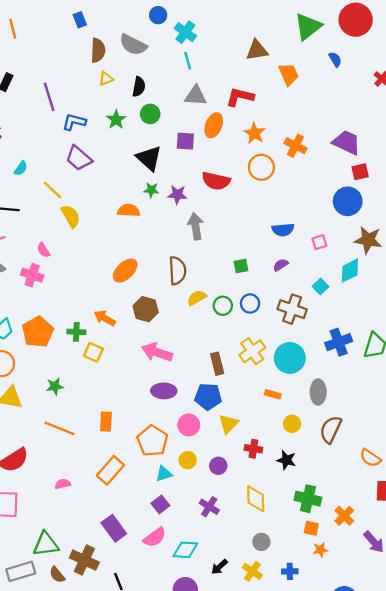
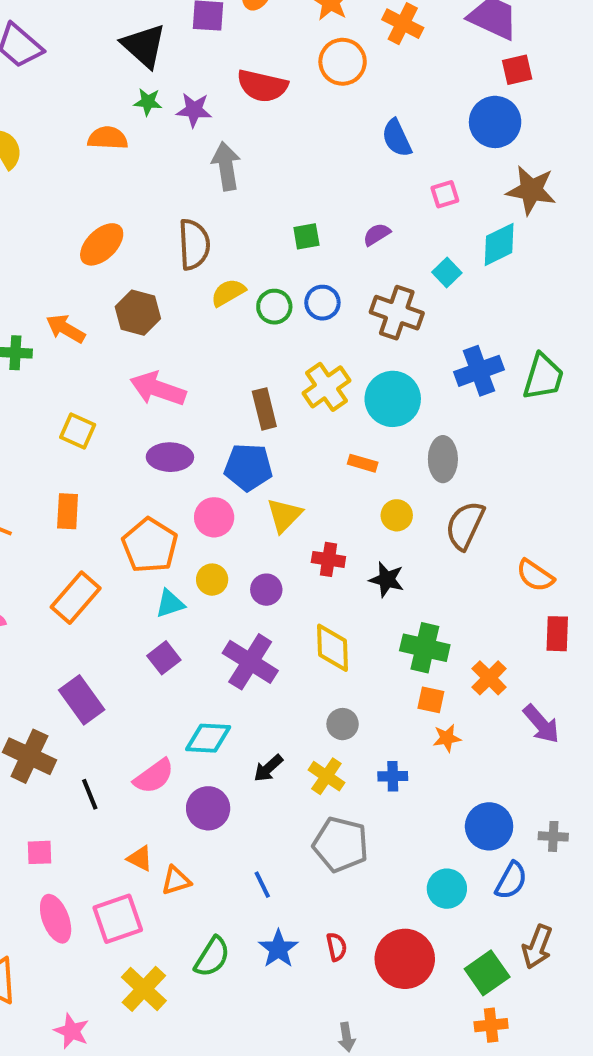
blue semicircle: (283, 230) -> (397, 138), moved, turned 70
yellow square: (93, 352) -> (78, 431), moved
purple cross: (209, 507) -> (250, 662), size x1.5
pink semicircle: (155, 537) -> (154, 776), moved

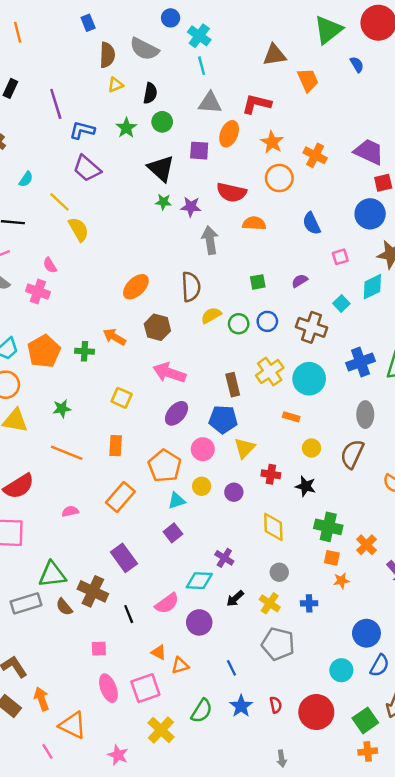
orange semicircle: (108, 138) -> (254, 223), moved
purple ellipse: (170, 457) -> (177, 413), turned -50
gray ellipse: (443, 459) -> (365, 415), moved
purple cross: (250, 662) -> (224, 558), moved, size x0.6

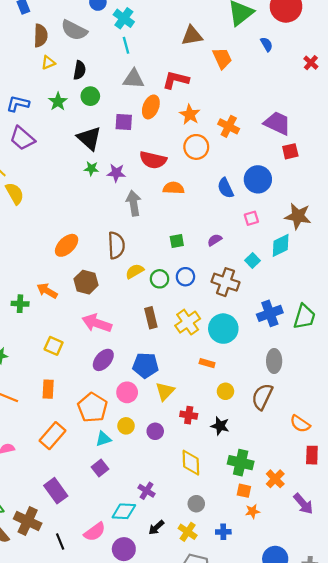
blue circle: (370, 214) -> (258, 179), moved
brown rectangle: (233, 385) -> (151, 318), moved

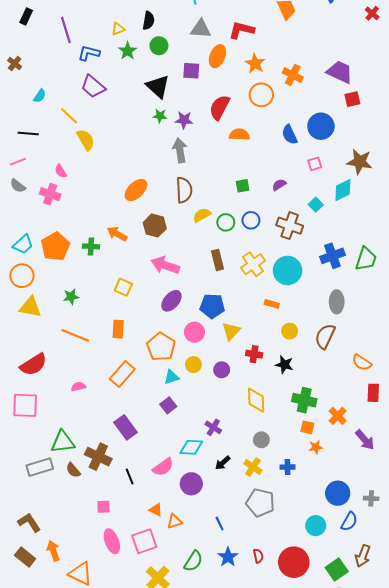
yellow triangle: (48, 63) -> (118, 29), moved
red semicircle: (153, 160) -> (220, 107), turned 105
gray arrow: (134, 203) -> (180, 150), moved

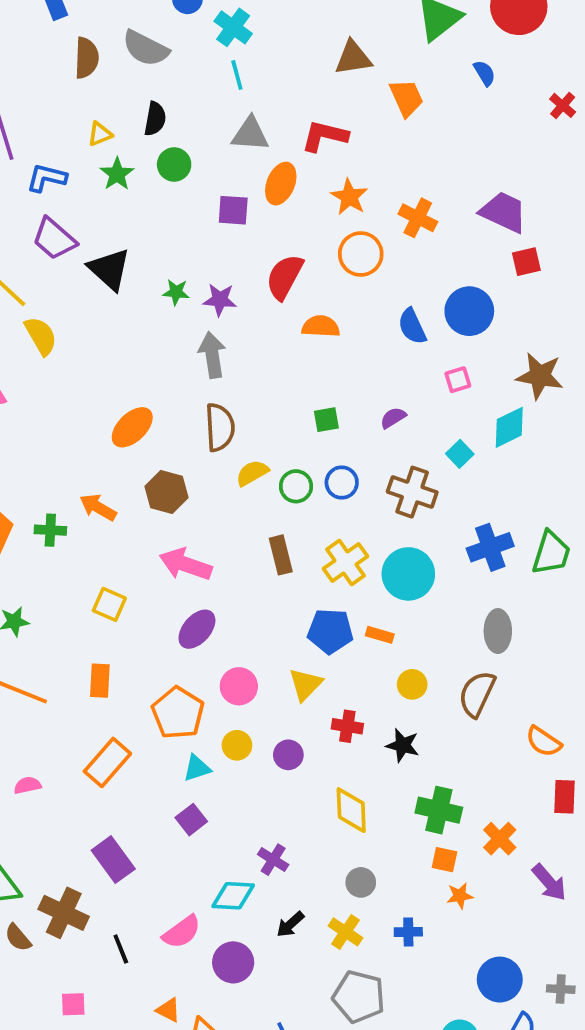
black triangle: (158, 86) -> (109, 269), moved
blue pentagon: (212, 306) -> (330, 631), moved

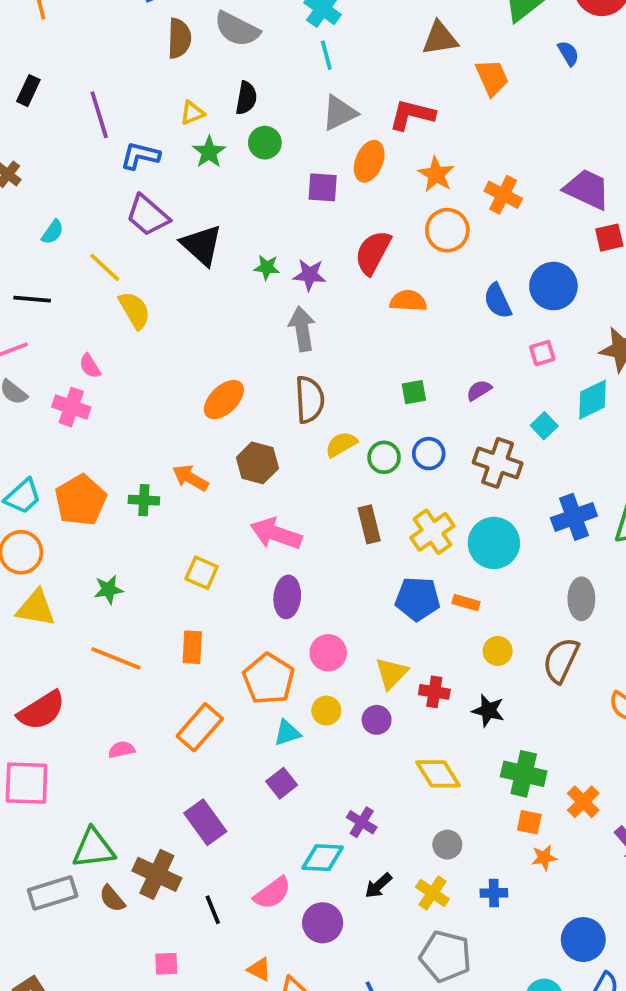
gray triangle: (250, 134) -> (339, 113), turned -30
purple ellipse: (197, 629) -> (287, 597), turned -36
yellow triangle: (306, 684) -> (391, 673), moved
yellow diamond: (351, 810) -> (438, 774), turned -30

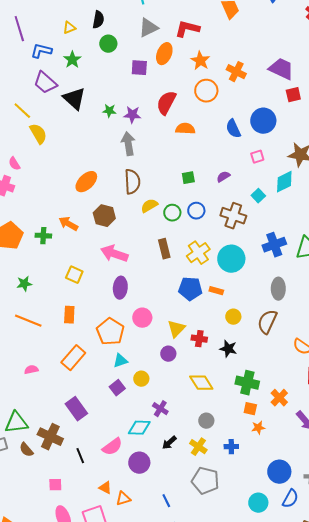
green star: (209, 152) -> (72, 60), moved
yellow circle: (326, 711) -> (141, 379), moved

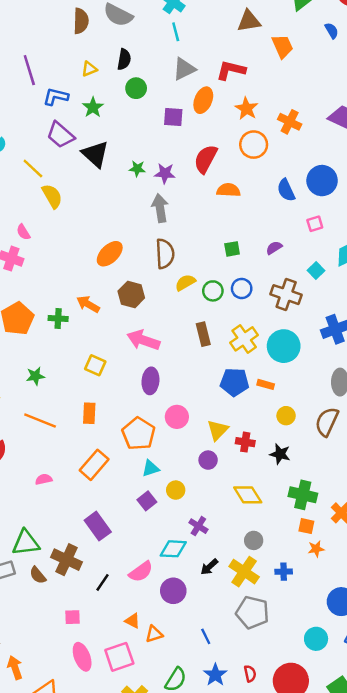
yellow cross: (198, 447) -> (244, 572), size x1.4
black line: (80, 456) -> (102, 582), turned 56

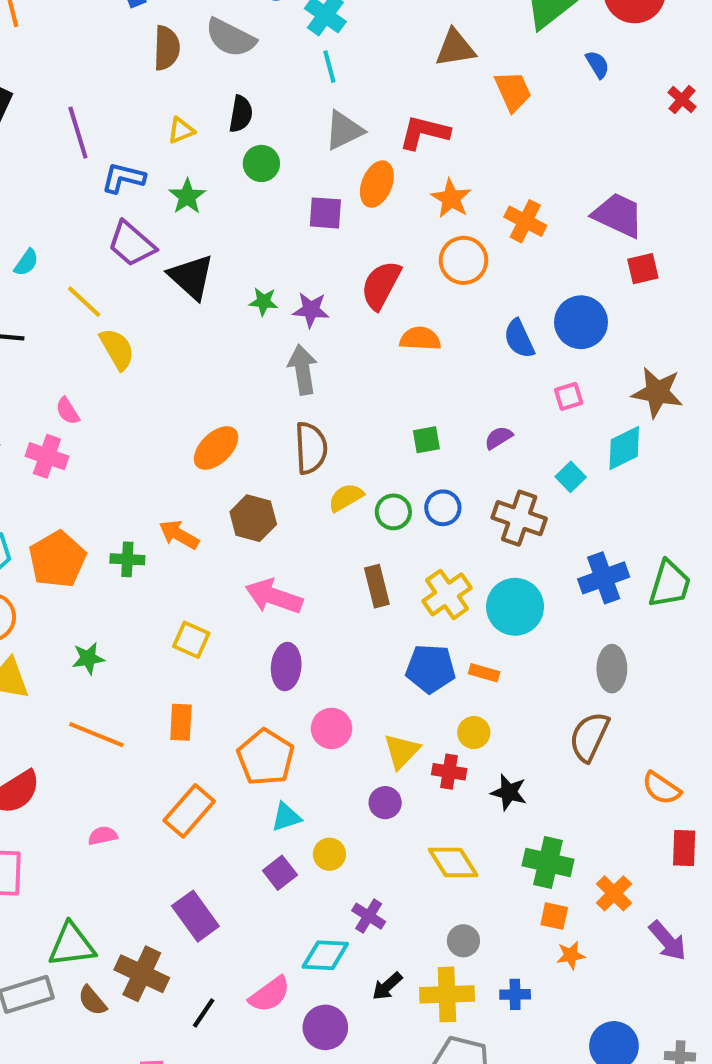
yellow circle: (286, 416) -> (474, 733), moved
yellow cross: (244, 572) -> (447, 994), turned -36

